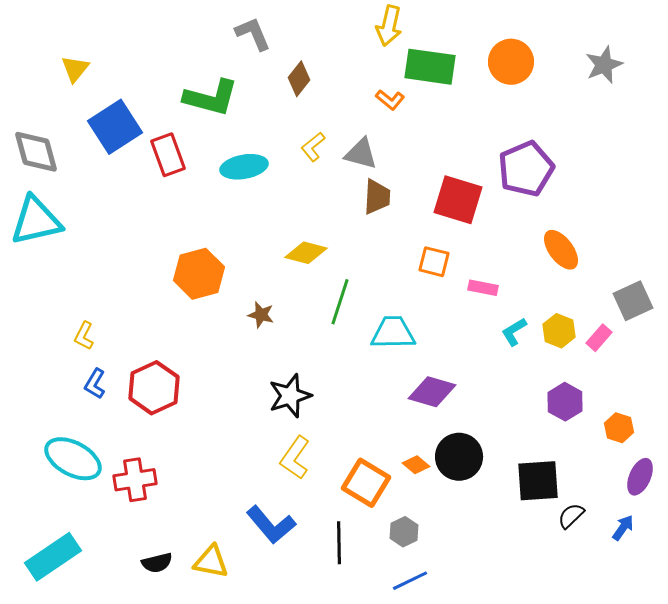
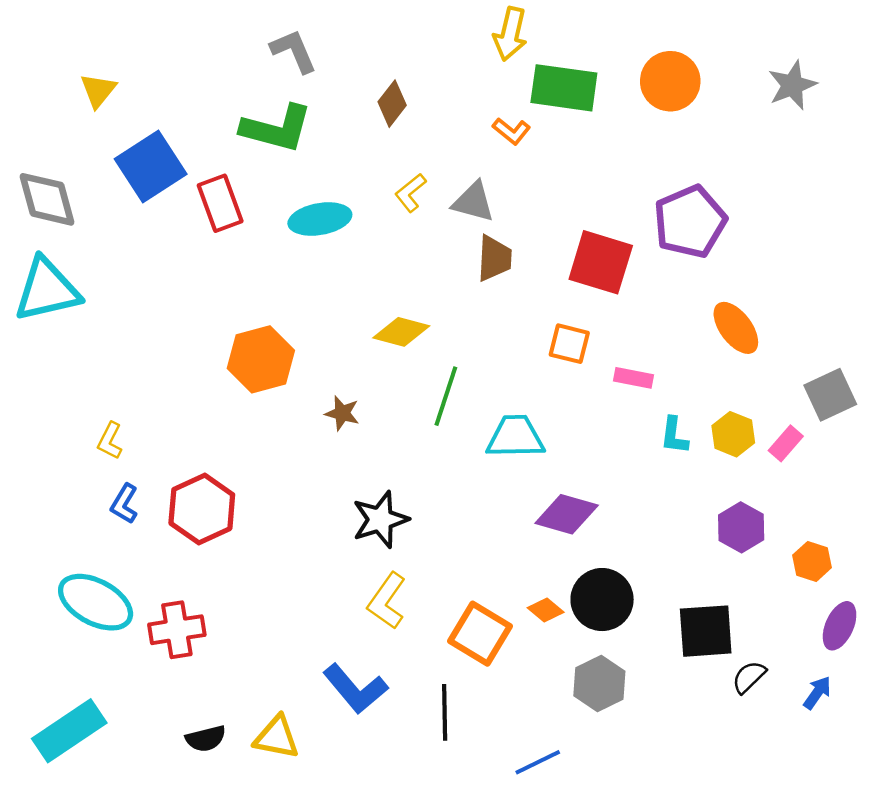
gray L-shape: (253, 34) -> (294, 51), moved
cyan L-shape: (514, 332) -> (674, 436), turned -52
gray hexagon: (404, 532) -> (599, 684), moved, size x1.4

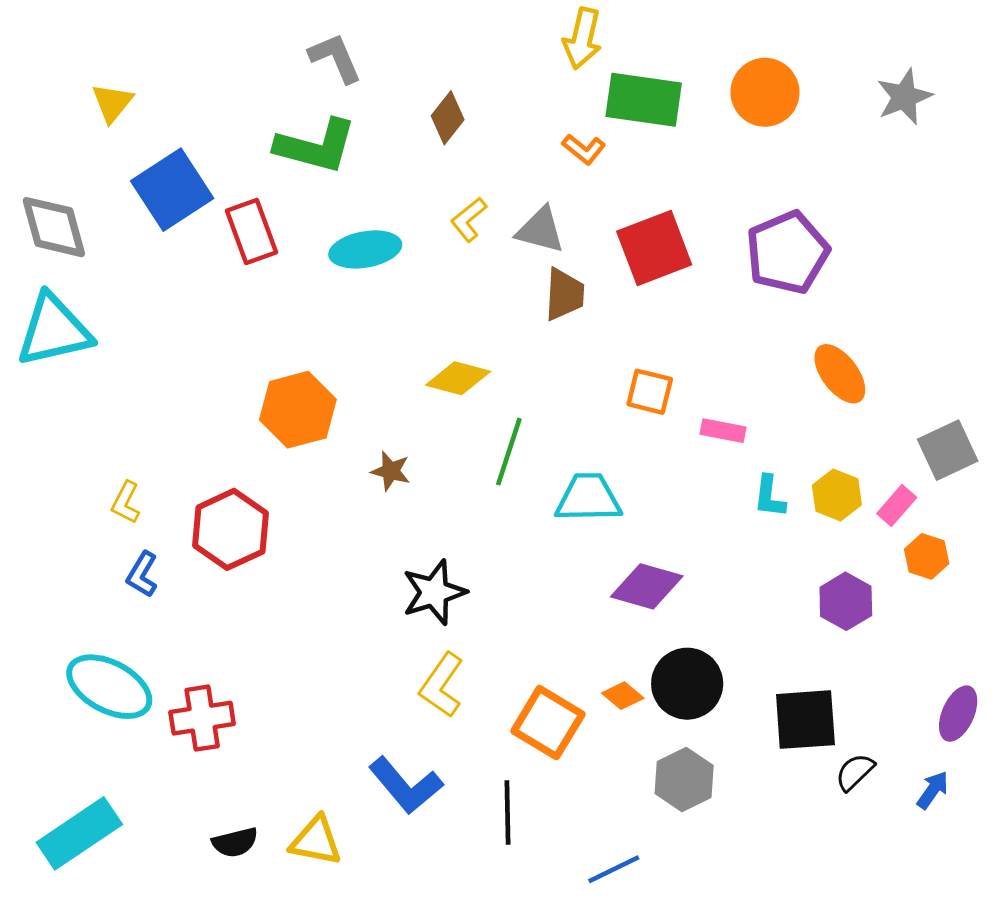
red square: (601, 262) -> (654, 248), moved, turned -38
red hexagon: (202, 509) -> (231, 529), moved
orange hexagon: (812, 561) -> (927, 556), moved

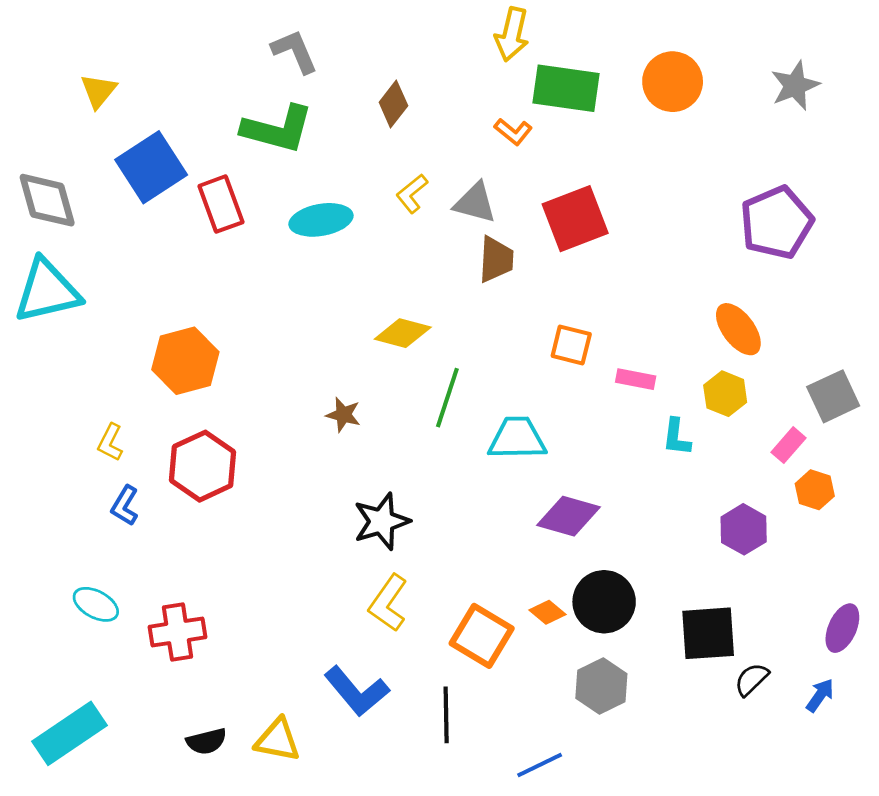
purple pentagon: (787, 252) -> (777, 223), moved
orange hexagon: (298, 410) -> (185, 361), moved
yellow hexagon: (837, 495) -> (725, 394), moved
cyan ellipse: (109, 687) -> (96, 604), size x0.6

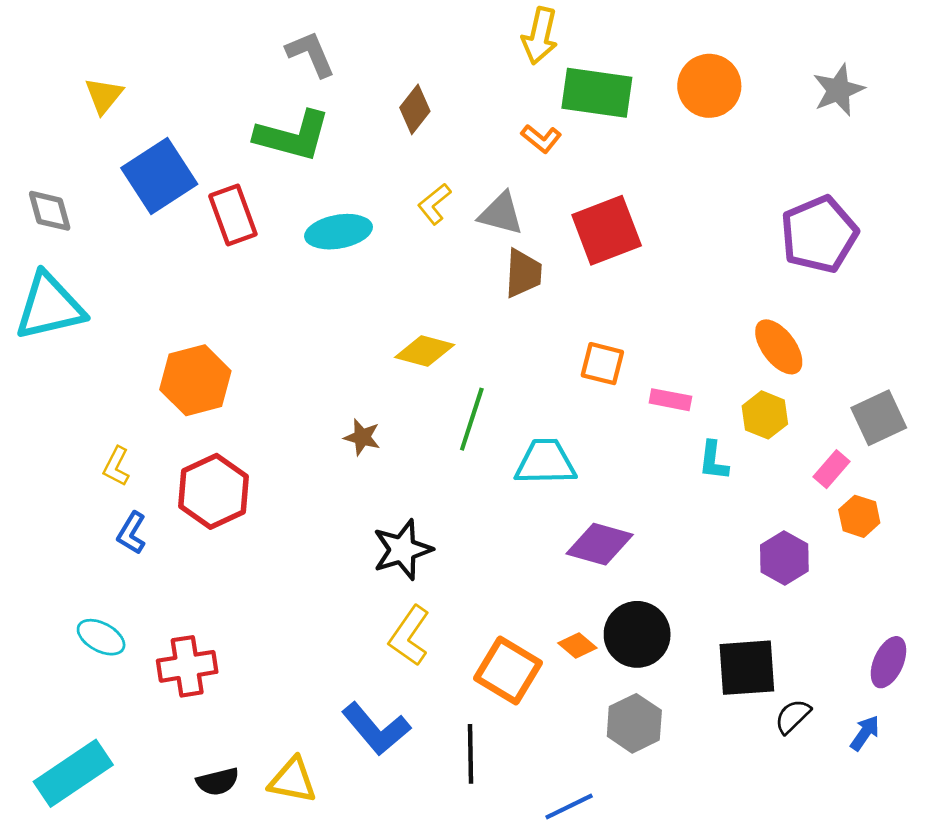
gray diamond: (47, 200) -> (50, 211), size x0.7

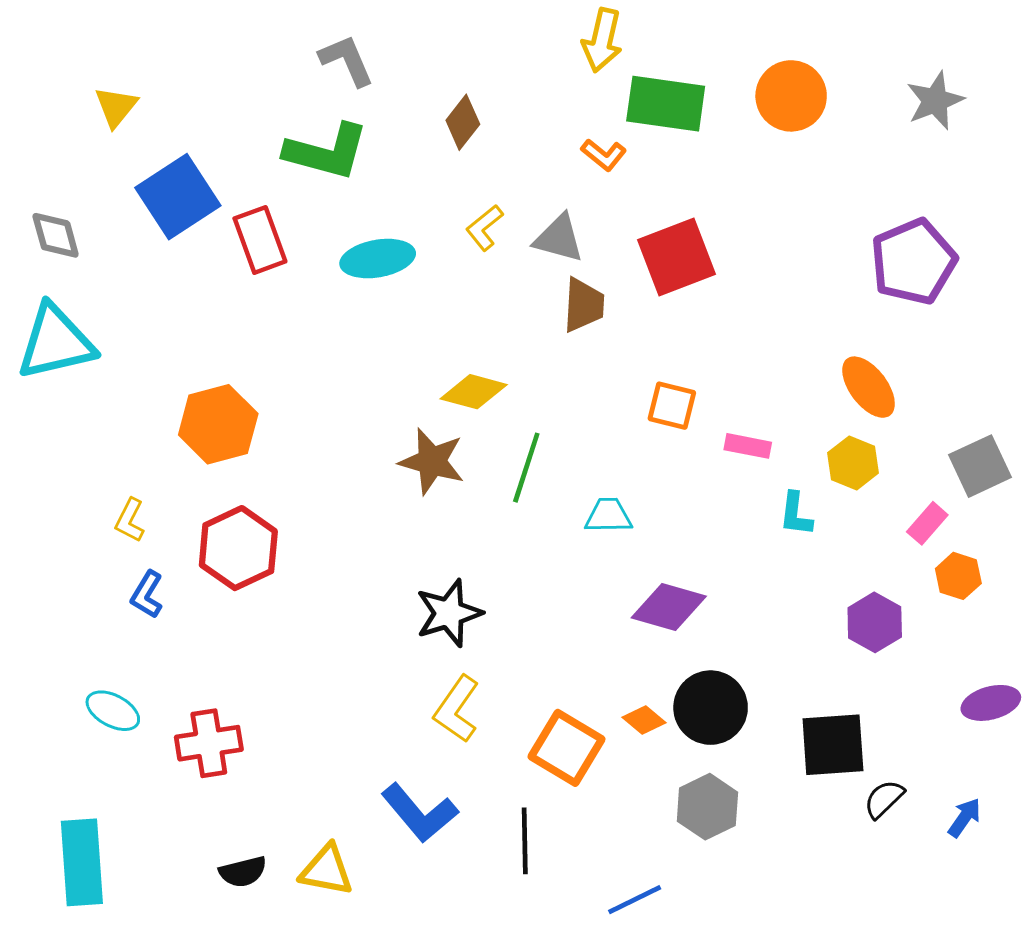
brown star: (362, 437) -> (432, 461), moved, size x1.6
cyan trapezoid: (545, 462) -> (608, 516), size x0.7
purple ellipse: (888, 662) -> (991, 703), moved, turned 51
cyan rectangle: (73, 773) -> (82, 862), turned -60

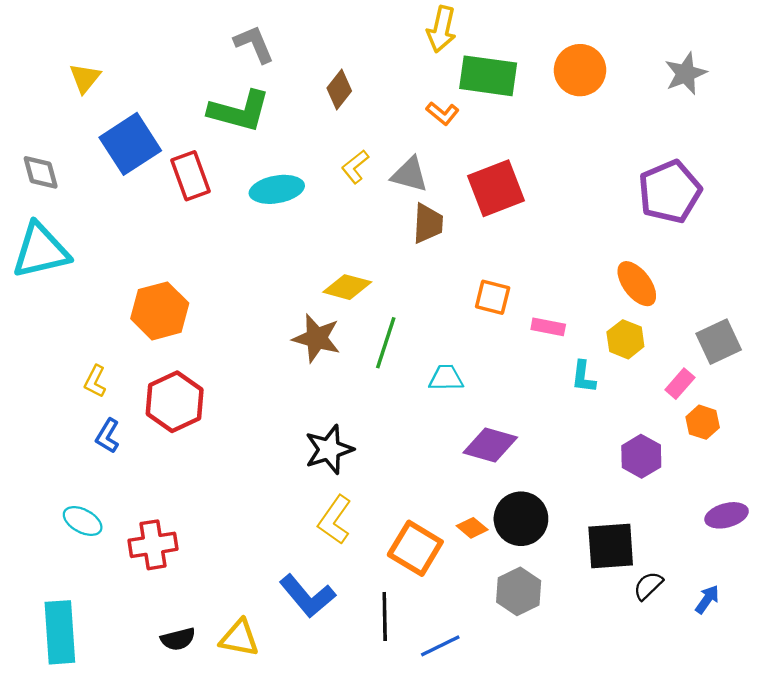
blue line: (635, 900) -> (440, 646), moved

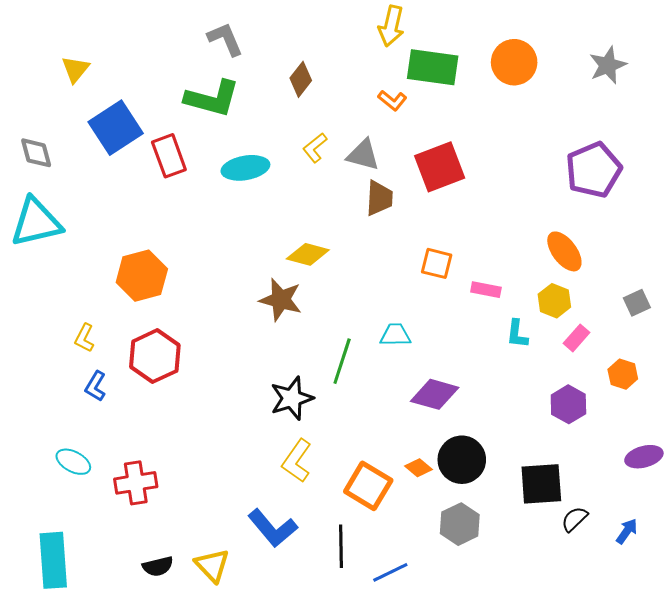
gray square: (719, 342) -> (637, 303), size x0.7
green line: (386, 343) -> (342, 361), moved
pink rectangle: (680, 384) -> (577, 338), moved
yellow triangle: (239, 638) -> (212, 565), turned 36

